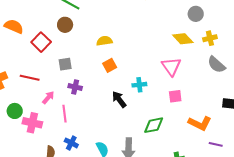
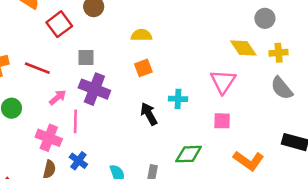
purple cross: (75, 87) -> (94, 89), size x1.6
pink cross: (32, 123) -> (49, 138), moved

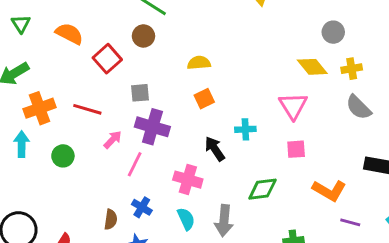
pink line: (75, 121) -> (135, 164), turned 30
pink cross: (49, 138) -> (188, 180), moved

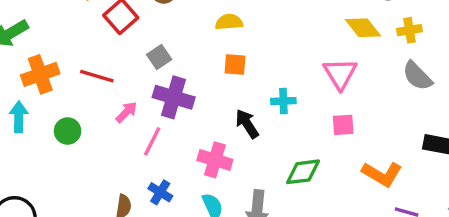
gray square: (140, 93) -> (159, 57), turned -30
orange square: (204, 99) -> (235, 65), turned 30

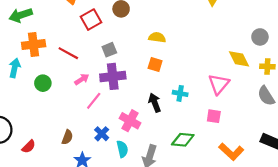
purple cross: (174, 97) -> (113, 76), turned -35
blue cross: (160, 192) -> (102, 134), moved

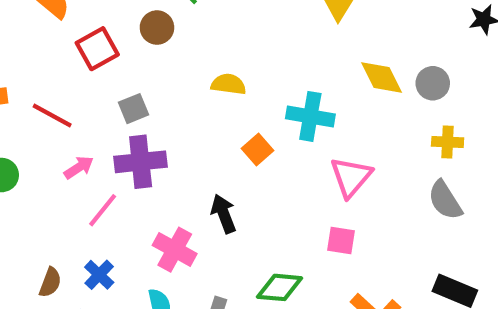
yellow diamond: (239, 59) -> (382, 77), moved
orange square: (155, 64) -> (257, 149), moved, turned 32
cyan cross: (180, 93) -> (310, 116), moved, size x1.5
blue cross: (102, 134) -> (99, 275), moved

